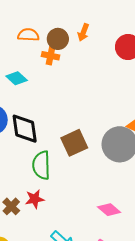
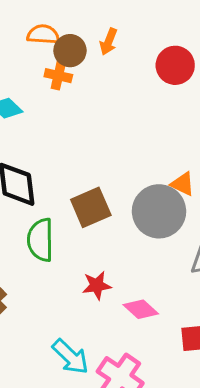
orange semicircle: (28, 35) -> (43, 35), moved
red star: (35, 199) -> (97, 285), moved

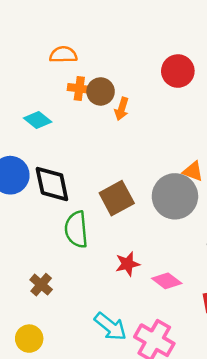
orange arrow: (109, 42) -> (122, 109), moved
brown circle: (70, 51) -> (101, 91), moved

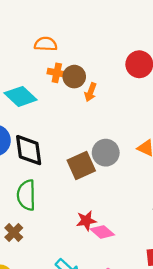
cyan diamond: (38, 120) -> (21, 96), size x1.4
gray circle: (175, 196) -> (106, 153), moved, size x0.7
green semicircle: (76, 229) -> (26, 195), moved
pink diamond: (167, 281) -> (102, 232), moved

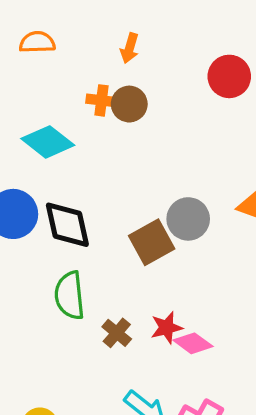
orange semicircle: (46, 44) -> (37, 42), moved
orange arrow: (91, 92) -> (130, 48), moved
brown cross: (14, 233) -> (117, 333), moved

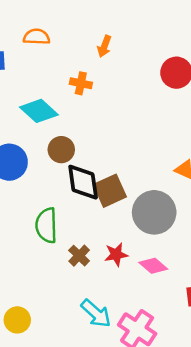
brown circle: (129, 104) -> (61, 150), moved
gray circle: (188, 219) -> (154, 212), moved, size x1.4
black diamond: (67, 225) -> (83, 182), moved
pink diamond: (193, 343) -> (153, 266), moved

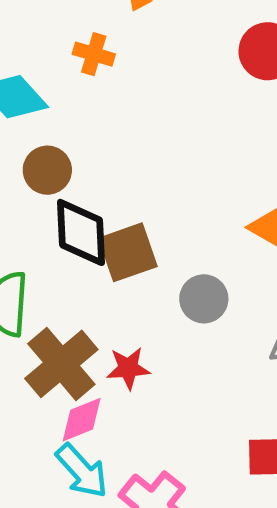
gray circle: (154, 212) -> (204, 299), size x0.6
brown cross: (79, 256) -> (61, 364), size x1.8
pink diamond: (153, 266) -> (82, 420), moved, turned -68

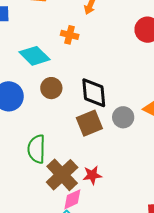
black diamond: (81, 232) -> (94, 93), moved
gray circle: (204, 299) -> (123, 117), moved

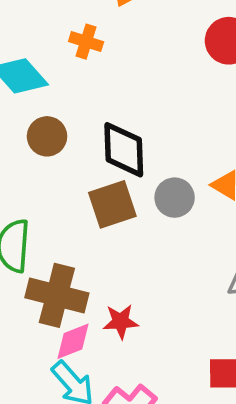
brown cross: (62, 175) -> (57, 295), turned -36
red star: (92, 175) -> (121, 321), moved

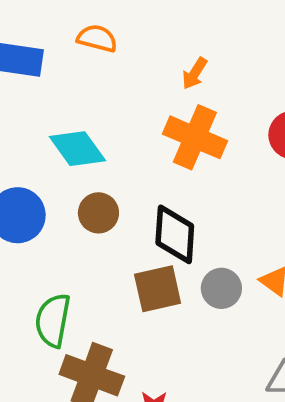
orange cross: (86, 42) -> (195, 137), moved, size x1.8

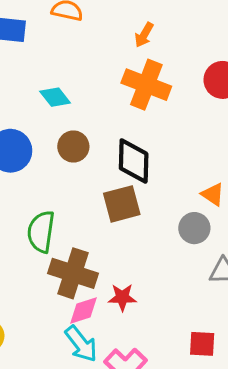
cyan diamond: (77, 149) -> (55, 97), size x0.7
gray circle: (221, 288) -> (194, 228), moved

